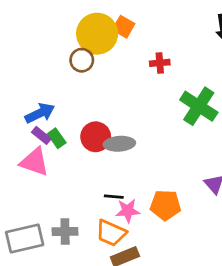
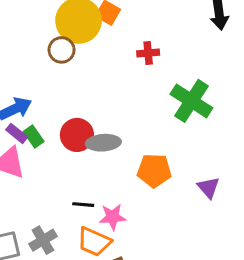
black line: (114, 197) -> (83, 205), moved
orange pentagon: (165, 205) -> (154, 171), moved
gray cross: (65, 232) -> (43, 240), turned -30

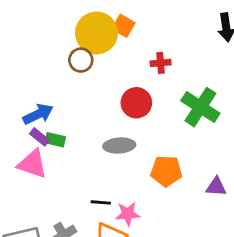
red circle: (77, 135) -> (136, 103), moved
green rectangle: (34, 137) -> (55, 140), turned -42
purple triangle: (208, 188) -> (216, 187), turned -45

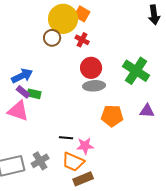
red cross: (161, 63) -> (82, 40), moved, turned 32
gray ellipse: (119, 145) -> (94, 86), moved
purple triangle: (216, 187) -> (147, 111), moved

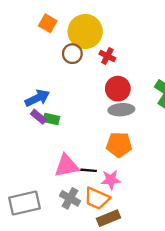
orange square: (82, 14) -> (48, 23), moved
pink triangle: (18, 111) -> (67, 166), moved, turned -30
orange pentagon: (112, 116) -> (119, 145), moved
gray cross: (40, 161) -> (70, 198), moved, turned -30

